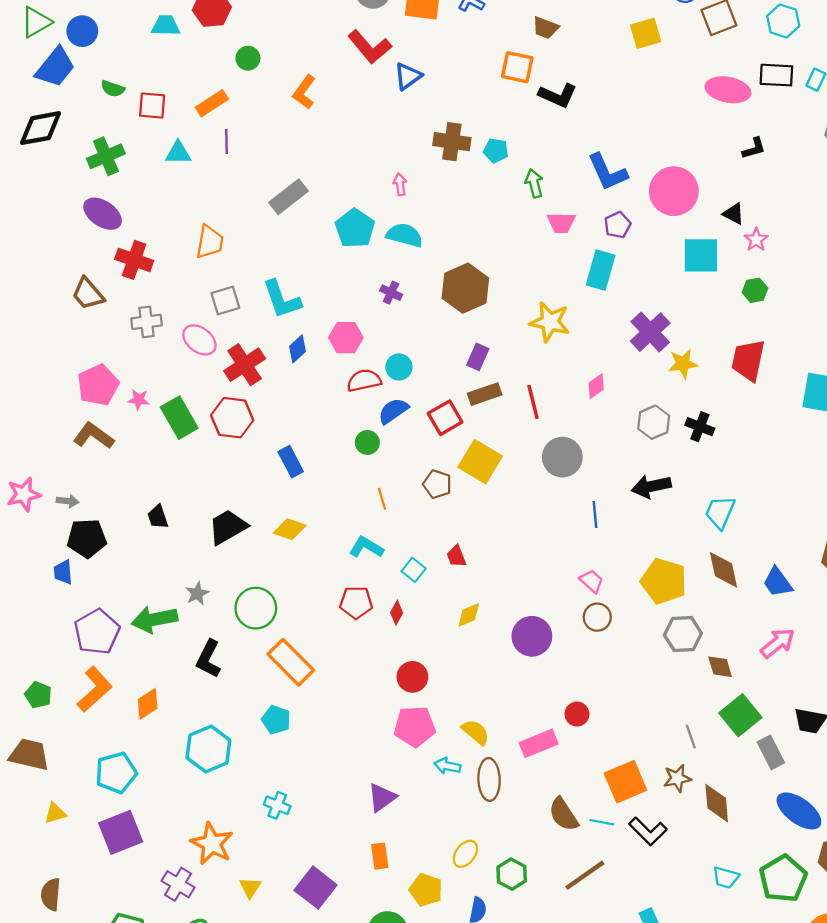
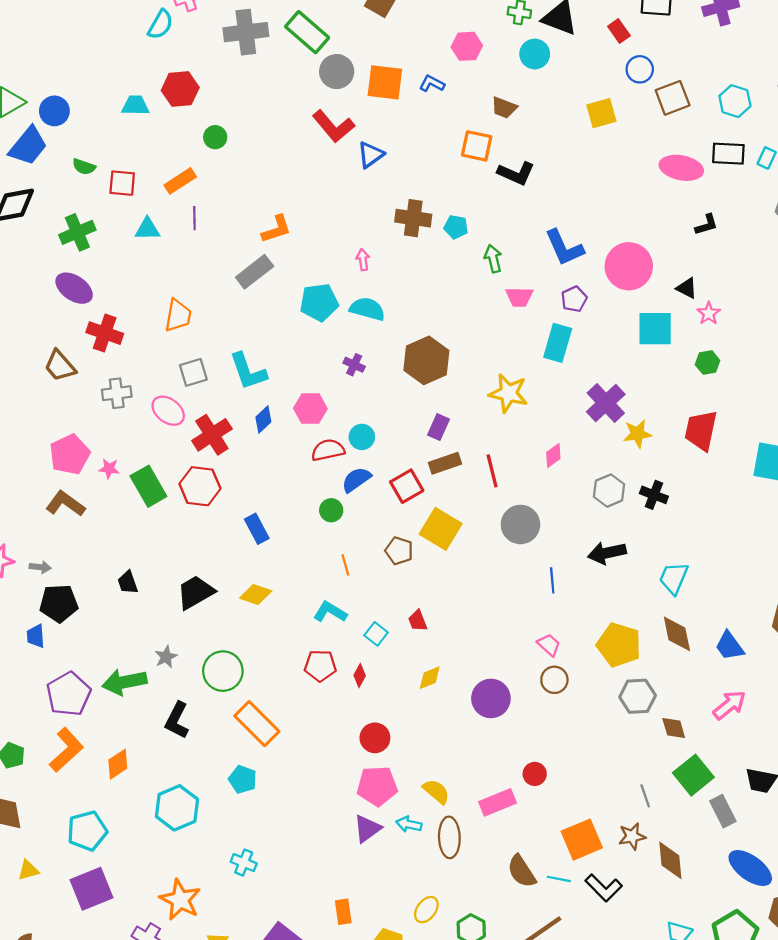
orange L-shape: (304, 92) -> (276, 229), moved, turned -144
cyan pentagon: (355, 228) -> (319, 302), turned 30
purple triangle: (382, 797) -> (367, 829), moved

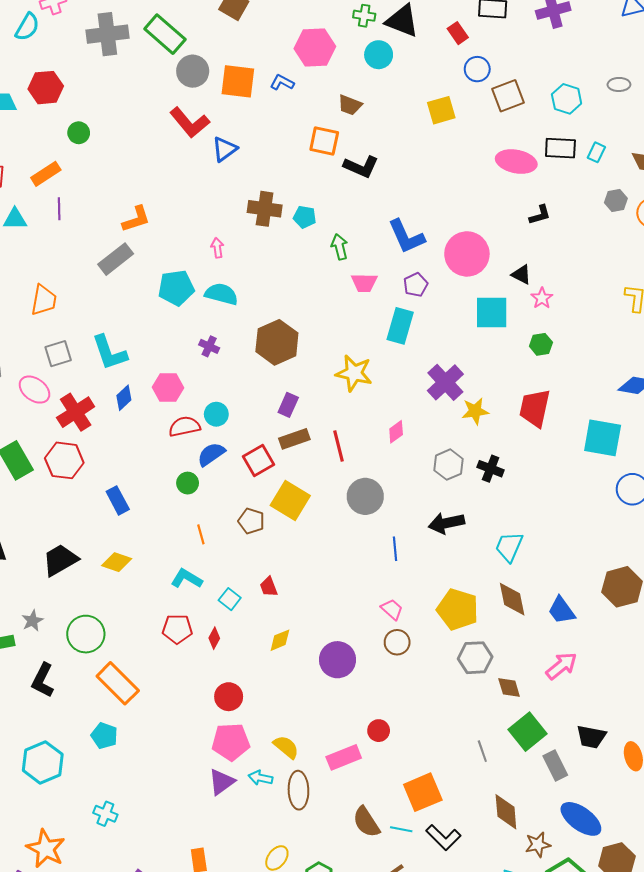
pink hexagon: (467, 46) -> (315, 47), size x1.4
brown star: (632, 836) -> (538, 845), moved

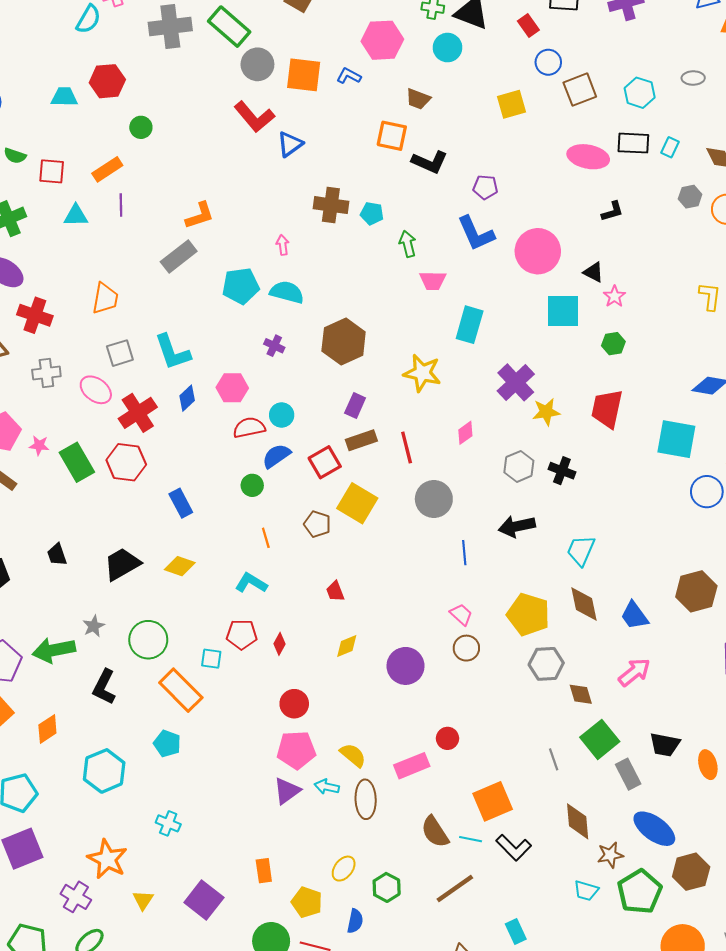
purple pentagon: (416, 285) -> (485, 187), moved, turned 30
cyan square: (230, 599) -> (211, 659), moved, turned -30

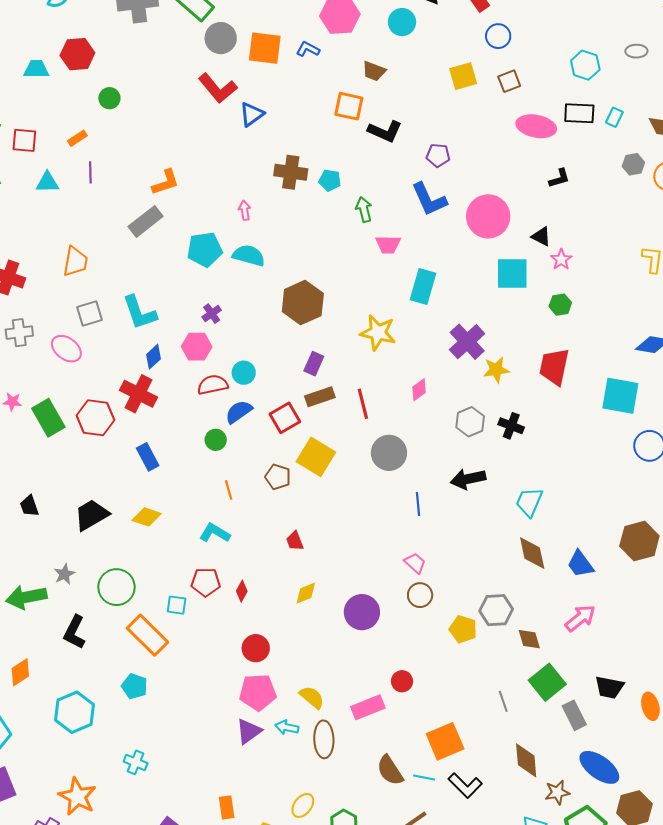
brown square: (580, 90) -> (509, 81), moved, size x0.7
orange rectangle: (107, 169) -> (77, 138), size x0.7
purple cross: (274, 346) -> (212, 314), moved, turned 30
red cross: (138, 413) -> (139, 394), moved, turned -30
yellow pentagon: (528, 614) -> (463, 629), moved, size x0.7

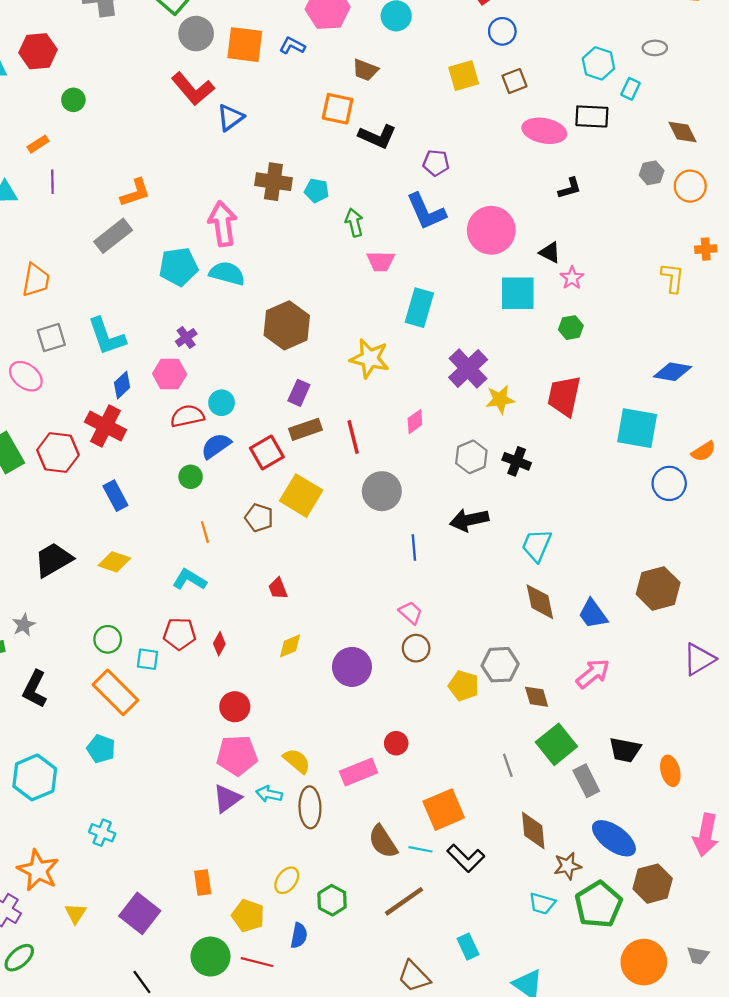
cyan rectangle: (614, 117) -> (631, 89), moved
pink arrow: (245, 210) -> (223, 224), size x2.0
green circle: (116, 587) -> (108, 639), moved, size x0.7

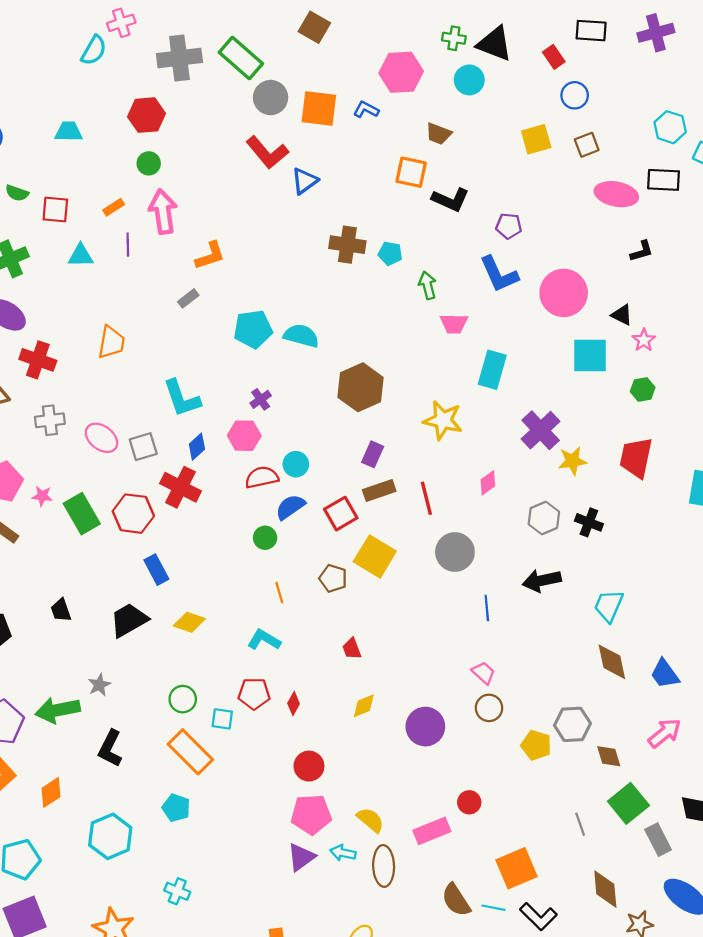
red hexagon: (38, 51) -> (146, 115), moved
pink arrow: (223, 224) -> (163, 212), moved
gray rectangle: (113, 236) -> (188, 298), size x0.6
gray square: (51, 338) -> (143, 447), moved
blue rectangle: (115, 496) -> (156, 570), moved

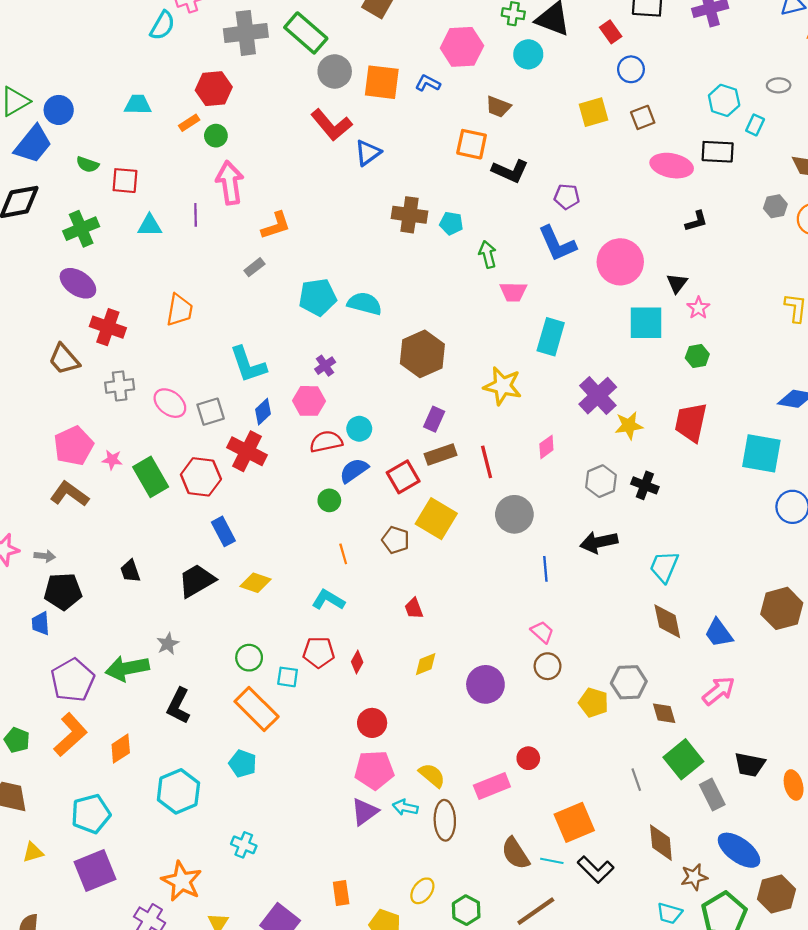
orange rectangle: (114, 207) -> (189, 123), moved
black triangle: (622, 315) -> (677, 283), turned 40

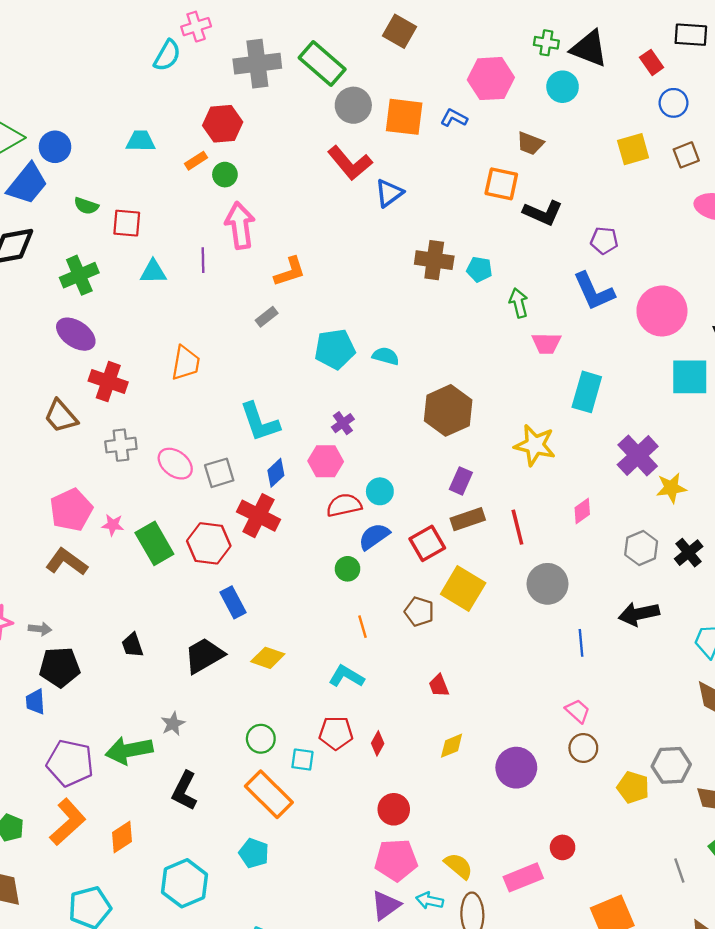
cyan semicircle: (365, 304) -> (386, 356), size x0.7
black cross: (645, 485) -> (689, 553), turned 30
purple pentagon: (73, 680) -> (70, 763), turned -30

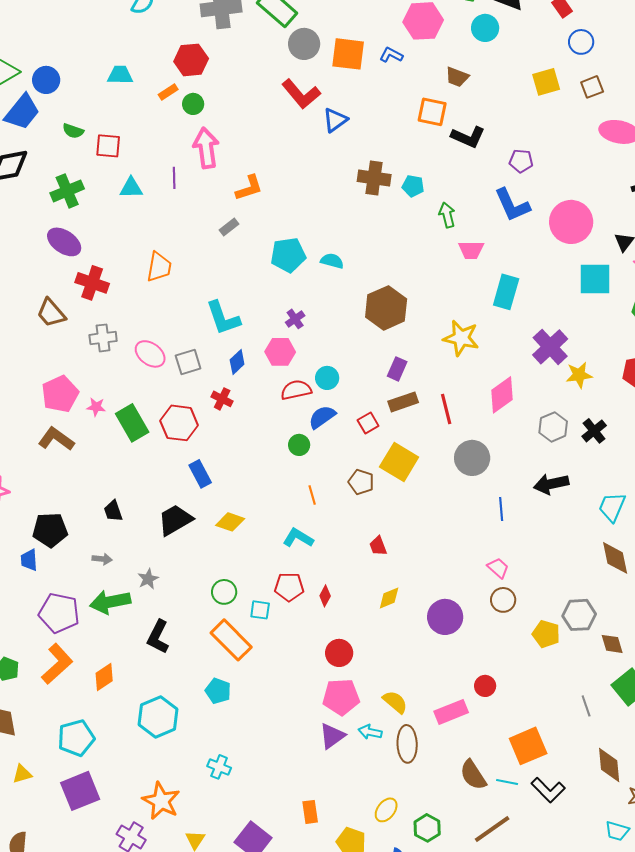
pink diamond: (582, 511) -> (502, 395), size x1.6
red cross: (258, 516) -> (222, 399), size x0.6
red square: (427, 543) -> (368, 423), size x0.7
gray arrow: (40, 629) -> (102, 559), moved

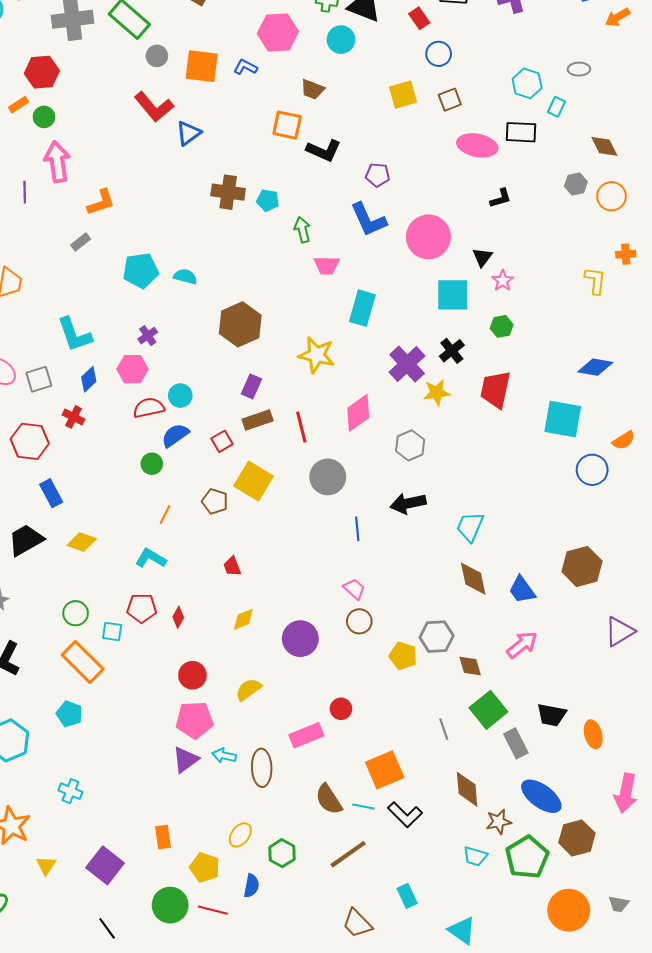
gray circle: (304, 44) -> (157, 56), size x0.7
black cross: (594, 431) -> (452, 351), moved
orange line: (312, 495) -> (165, 515), turned 42
yellow semicircle: (395, 702) -> (248, 689), moved, turned -76

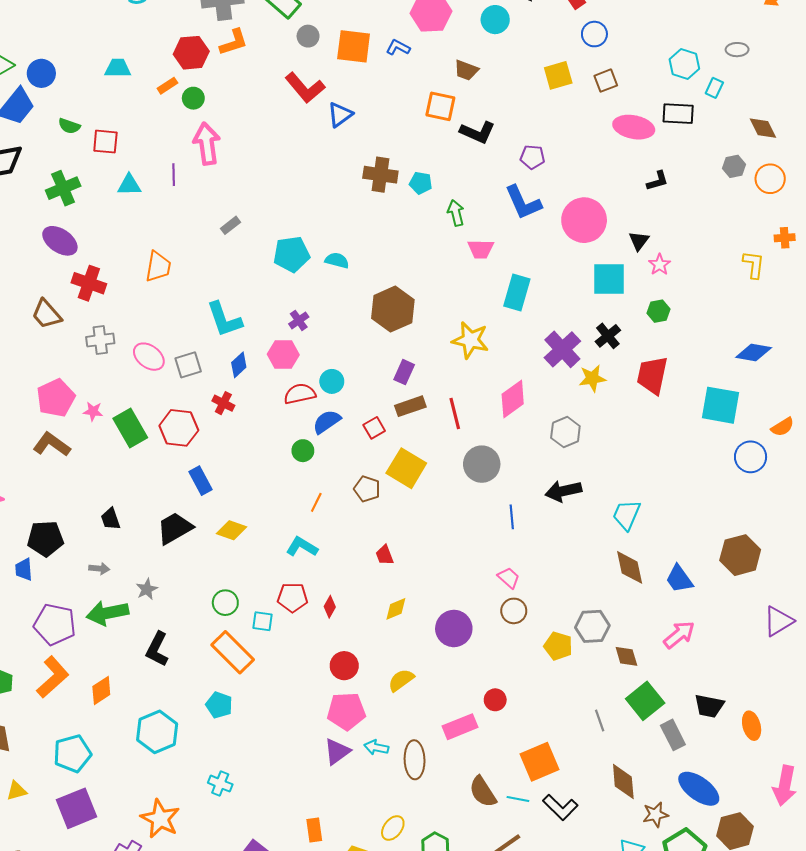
orange L-shape: (101, 202) -> (234, 42), moved

